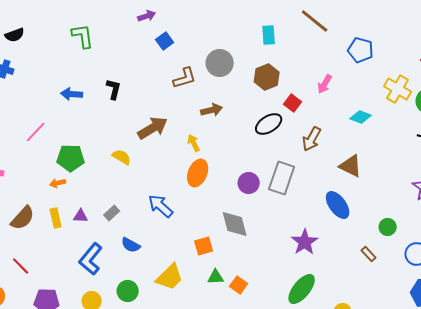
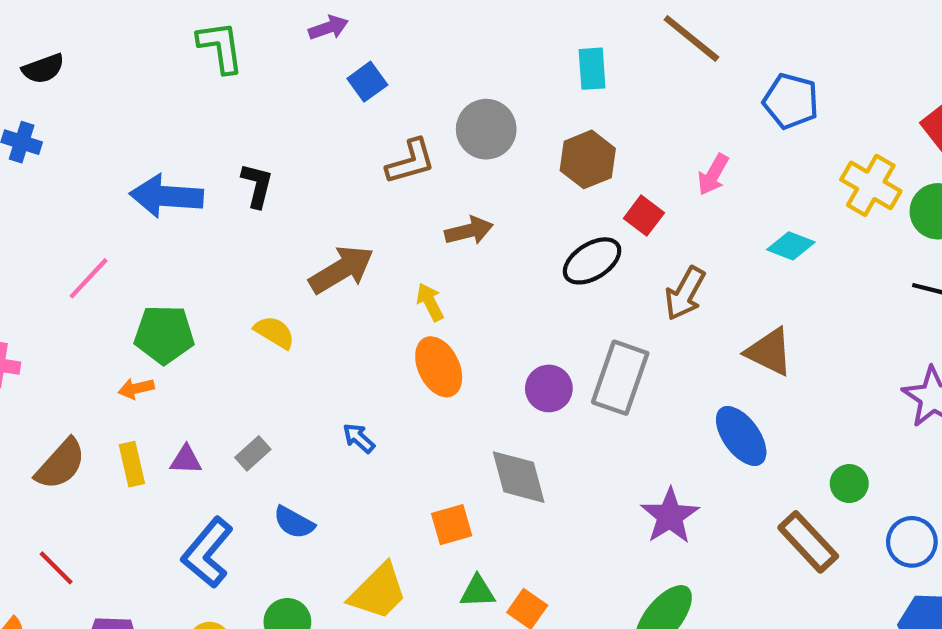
green L-shape: (83, 36) -> (220, 47), moved
blue arrow: (72, 94) -> (166, 196), size x1.5
orange ellipse: (198, 173) -> (439, 367), turned -48
blue arrow: (161, 206) -> (359, 438), size x0.6
brown rectangle: (369, 254) -> (808, 542), size x1.8

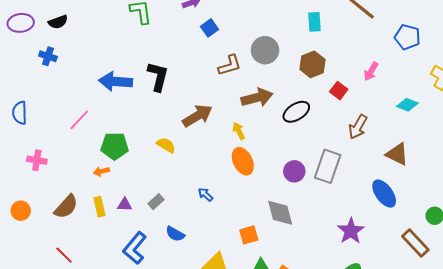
black L-shape: (257, 185) -> (158, 76), size x1.4
brown arrow: (469, 231) -> (257, 98), size x1.4
black ellipse: (592, 261) -> (296, 112), moved

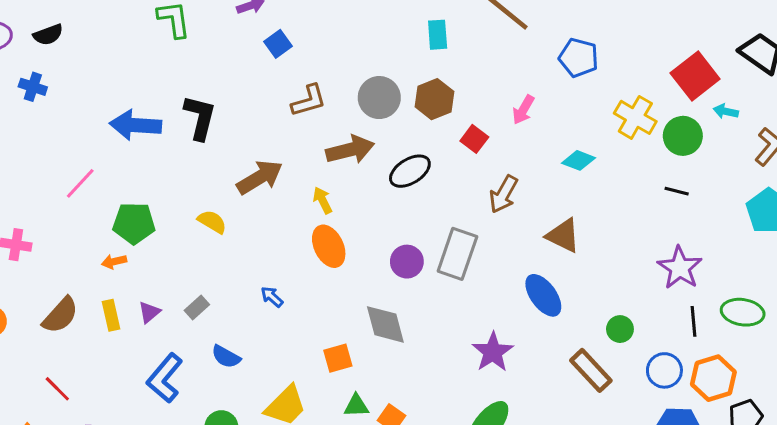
gray circle: (265, 50) -> (379, 98), moved
purple triangle: (125, 205) -> (149, 312), turned -42

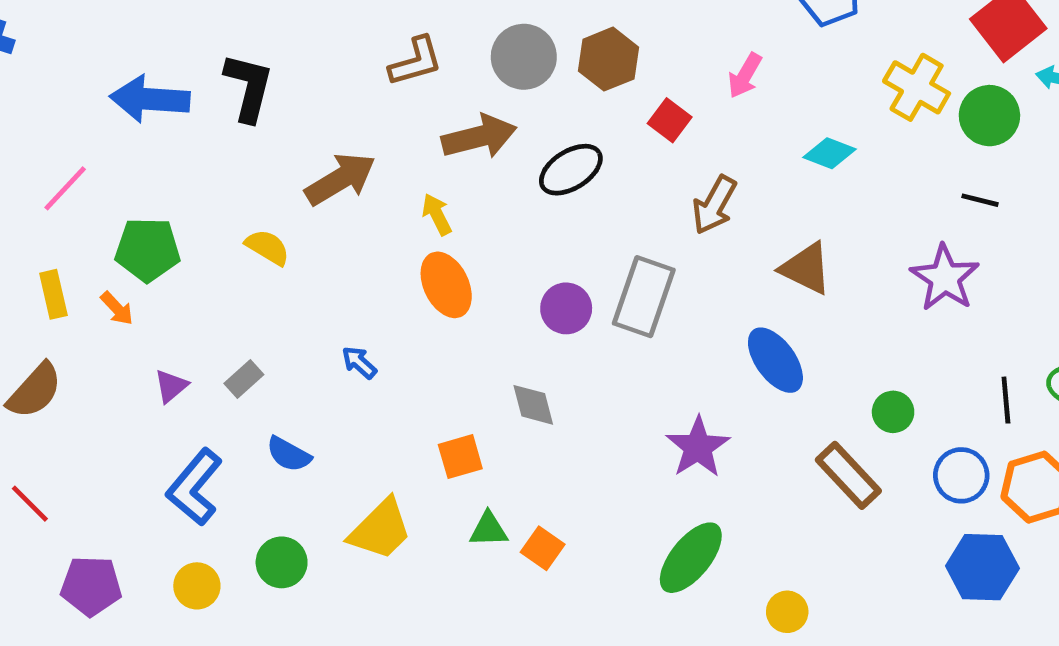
orange arrow: (114, 262) -> (117, 308), turned -120
purple star: (680, 268) -> (945, 278), moved
yellow rectangle: (111, 315) -> (53, 294), moved
gray diamond: (385, 324) -> (533, 405), size x0.7

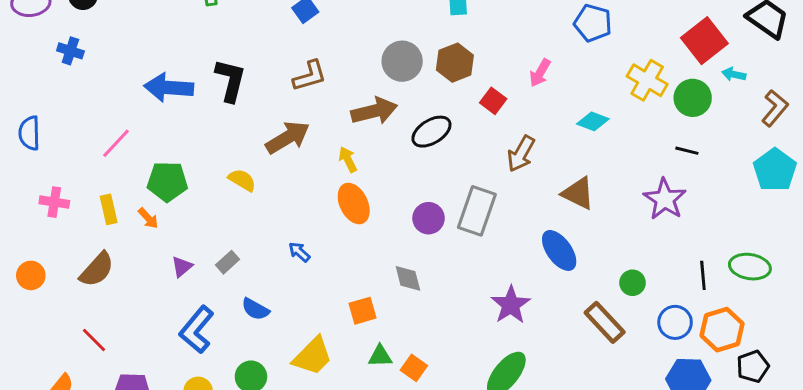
brown L-shape: (416, 61) -> (310, 76), moved

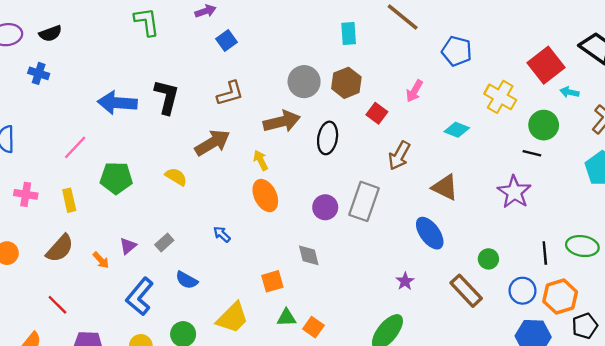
green circle: (693, 98) -> (544, 125), moved
black ellipse: (431, 132) -> (328, 138), turned -48
orange arrow: (148, 218) -> (101, 260), moved
purple star: (511, 305) -> (405, 281), moved, size x0.6

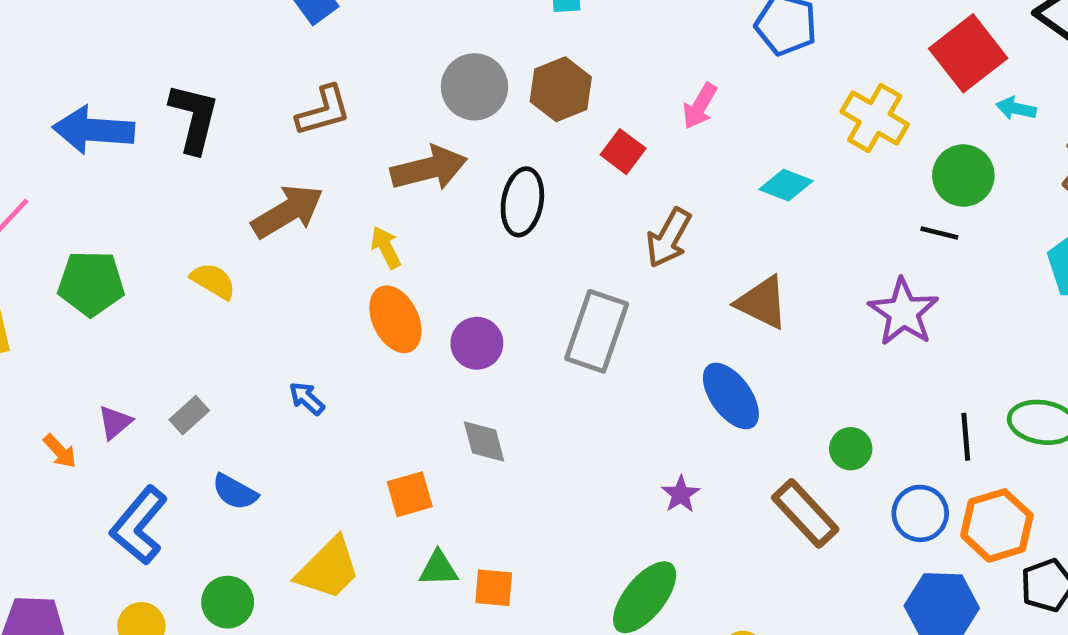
purple circle: (325, 207) -> (477, 343), moved
orange square: (313, 327) -> (494, 588), turned -30

